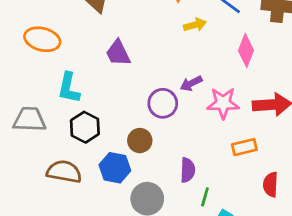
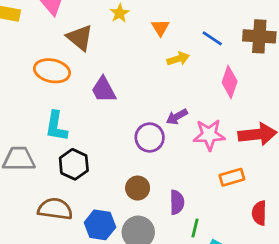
orange ellipse: (42, 39) -> (52, 71), moved
brown circle: (140, 141) -> (138, 188), moved
blue hexagon: (115, 168) -> (100, 225), moved

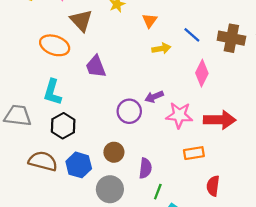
blue hexagon: (100, 225) -> (79, 165), moved

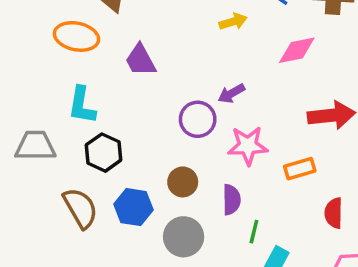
pink diamond: (202, 73) -> (297, 50), turned 60
pink star: (179, 115) -> (248, 146), moved
brown semicircle: (43, 161) -> (80, 208), turned 52

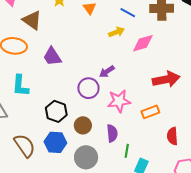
yellow arrow: (233, 22) -> (116, 32), moved
black hexagon: (104, 153) -> (56, 111), moved

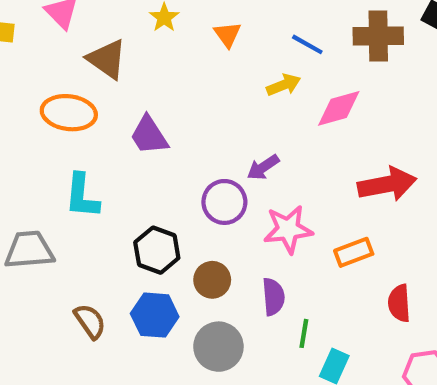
brown semicircle: (25, 146) -> (90, 321), size x0.7

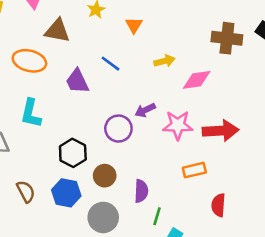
blue line: (307, 44) -> (110, 64), moved
brown triangle: (107, 59) -> (57, 31), turned -32
pink star: (288, 229) -> (178, 125), moved

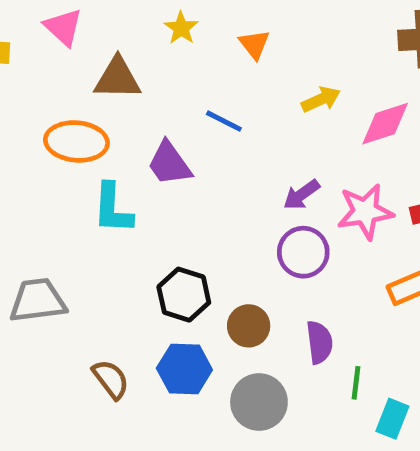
cyan L-shape: (31, 113) -> (113, 209), moved
purple circle: (118, 129) -> (303, 252), moved

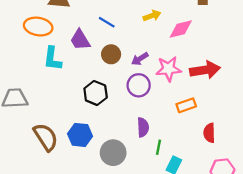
black hexagon: (184, 295) -> (96, 93), moved
brown circle: (249, 326) -> (111, 54), moved
brown semicircle: (111, 379) -> (46, 137), size x1.5

